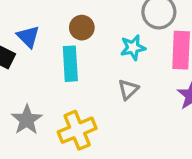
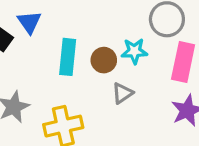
brown circle: (82, 28) -> (104, 60), moved

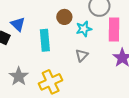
brown circle: (104, 60) -> (64, 17), moved

